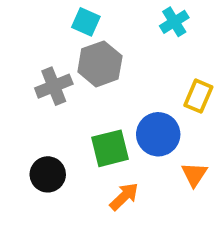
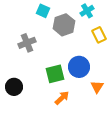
gray hexagon: (100, 64) -> (64, 25), moved
yellow rectangle: (198, 96) -> (99, 35), moved, turned -49
black circle: (48, 174) -> (14, 87), moved

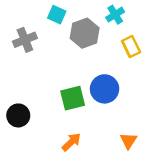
gray cross: (27, 43) -> (25, 40), moved
orange triangle: (97, 87) -> (128, 141), moved
orange arrow: (62, 98) -> (71, 142), moved

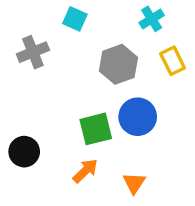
gray hexagon: (85, 33) -> (118, 64), moved
orange triangle: (128, 141) -> (134, 183), moved
orange arrow: (71, 142) -> (85, 171), moved

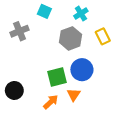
cyan cross: (152, 19) -> (81, 13), moved
orange triangle: (134, 183) -> (74, 95), moved

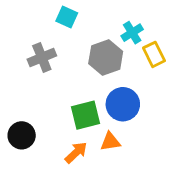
cyan cross: (81, 13) -> (132, 33), moved
gray cross: (20, 31) -> (42, 58), moved
orange triangle: (74, 95) -> (110, 142), turned 48

